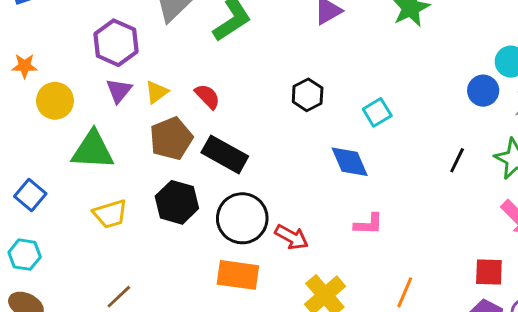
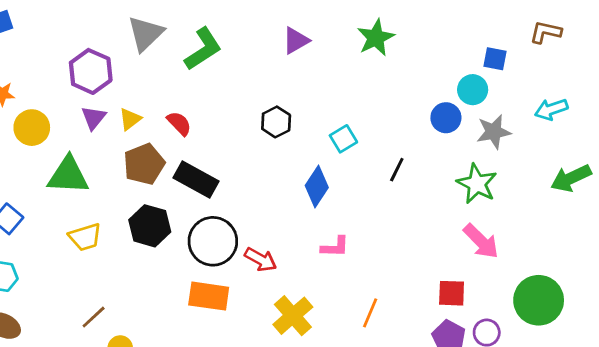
black line: (457, 160) -> (397, 170), moved
blue diamond: (350, 162) -> (317, 187), turned 57

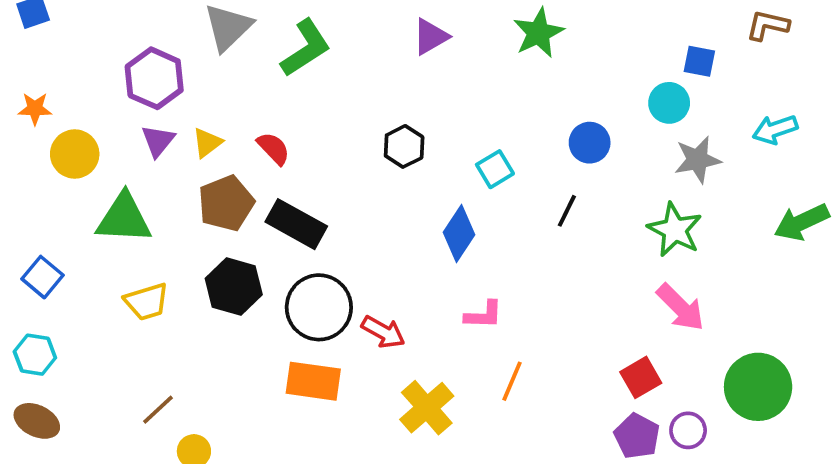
blue circle: (446, 118) -> (590, 143), moved
red square: (452, 293) -> (641, 377), turned -32
orange line: (370, 313) -> (512, 381), moved

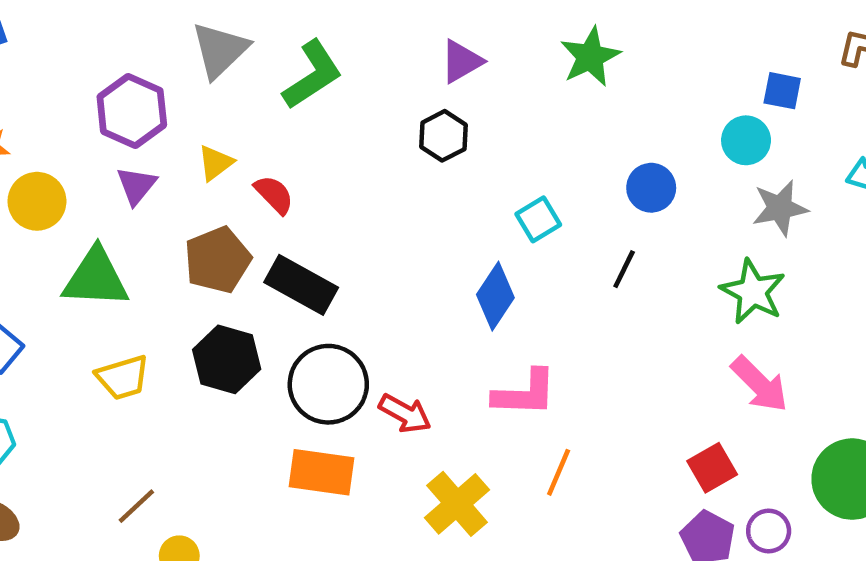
yellow triangle: (207, 143) -> (215, 163), moved
black hexagon: (404, 146) -> (443, 136), moved
pink L-shape: (484, 315) -> (525, 393), size x1.4

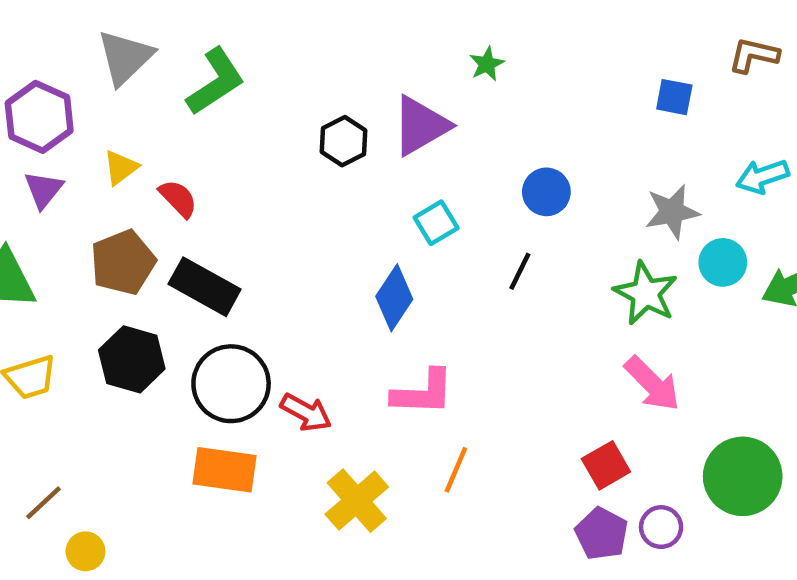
green star: (590, 57) -> (487, 64), size x0.6
purple triangle: (461, 61) -> (421, 126), moved, size x1.4
cyan circle: (746, 140) -> (723, 262), moved

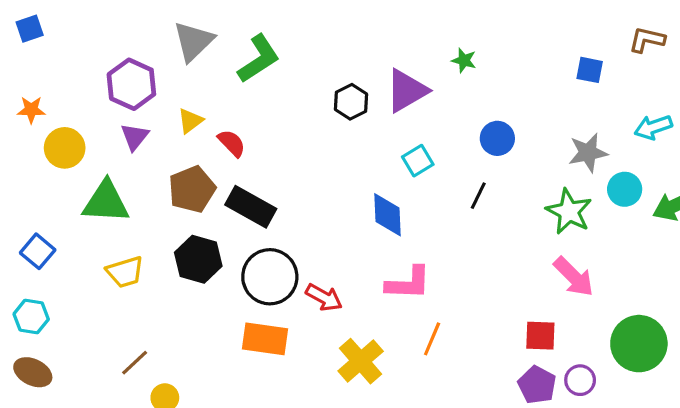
green star: (487, 64) -> (464, 60), moved, turned -30
blue diamond: (394, 298) -> (388, 215), turned -36
red square: (606, 465) -> (540, 336), turned 32

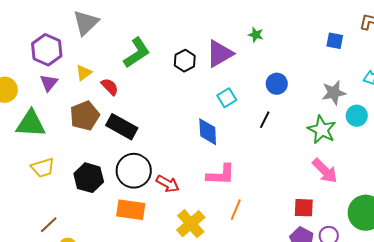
green L-shape: (259, 59) -> (137, 53), moved
black hexagon: (198, 259) -> (89, 178), moved

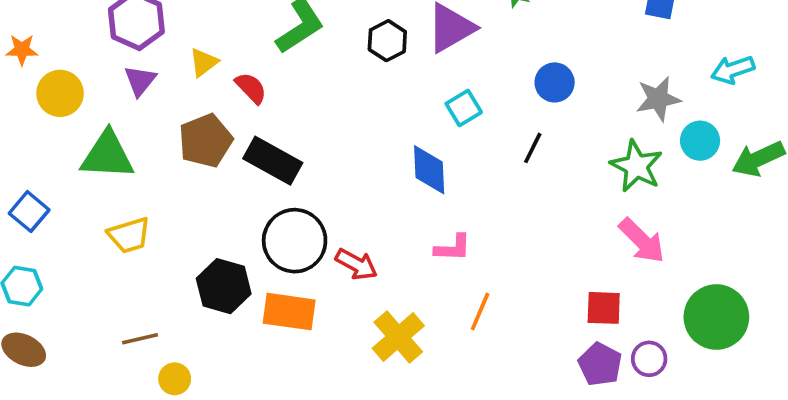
pink L-shape: (221, 175) -> (453, 248), size x0.7
black hexagon: (89, 178) -> (224, 286), moved
brown line: (49, 225) -> (140, 339), turned 30

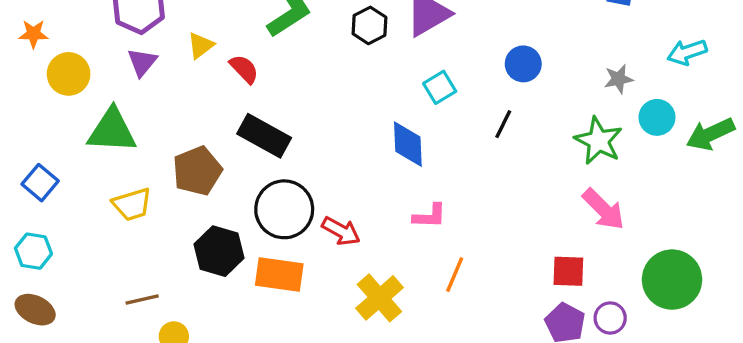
gray star: (658, 99) -> (619, 79), size x0.7
brown pentagon: (205, 141) -> (197, 171), moved

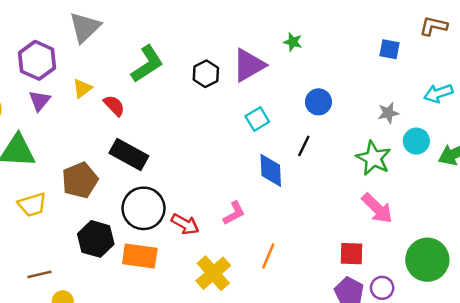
blue diamond: (408, 144) -> (271, 170), moved
pink L-shape: (430, 216) -> (234, 213), moved, turned -30

